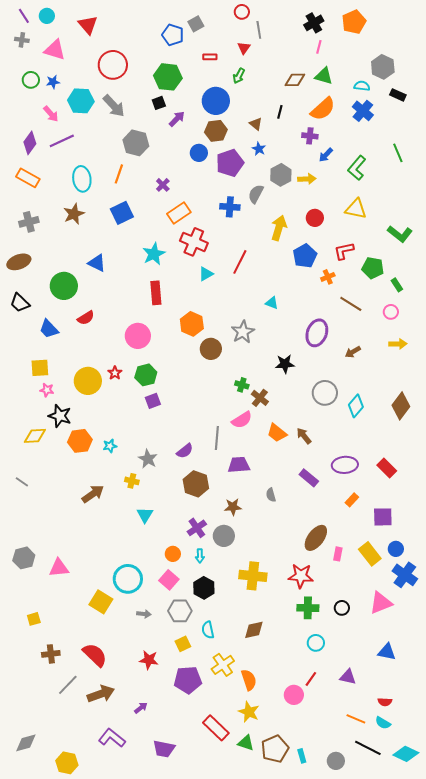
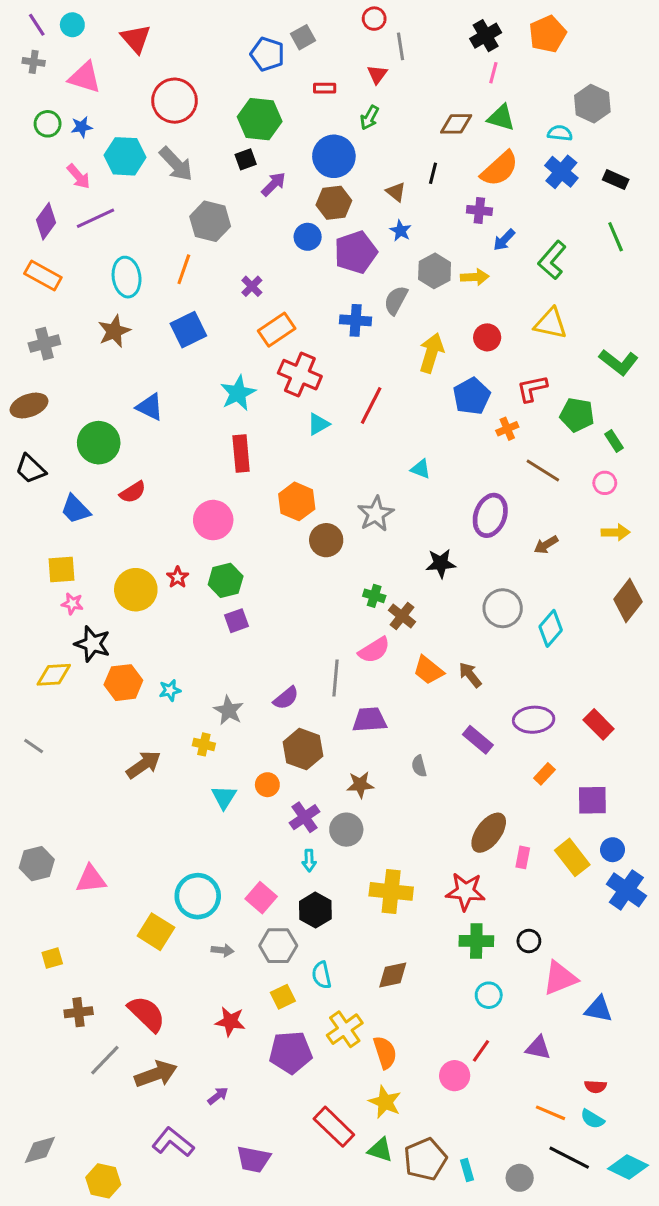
black rectangle: (398, 95) -> (616, 180), moved
brown diamond: (401, 406) -> (628, 601), moved
orange circle: (173, 554) -> (267, 785), moved
pink triangle: (381, 603) -> (560, 978), moved

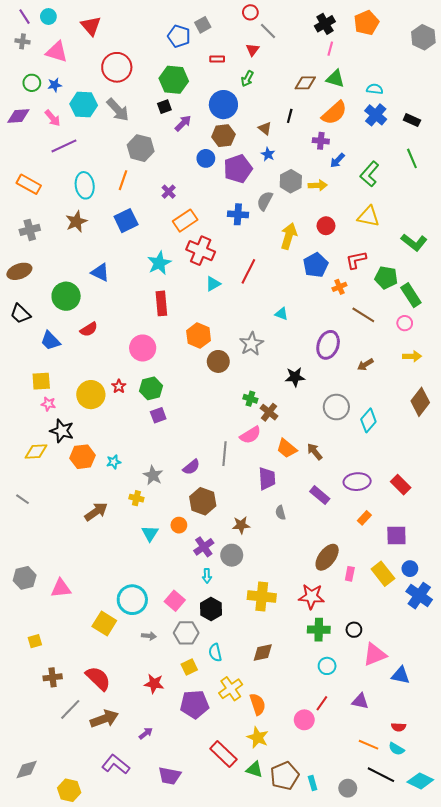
gray line: (400, 46) -> (268, 31), turned -36
gray hexagon: (592, 104) -> (423, 37), moved
purple diamond: (46, 221) -> (18, 116), moved, turned 50
green rectangle: (614, 441) -> (411, 295), size x1.6
purple trapezoid: (370, 720) -> (267, 478), moved, turned 90

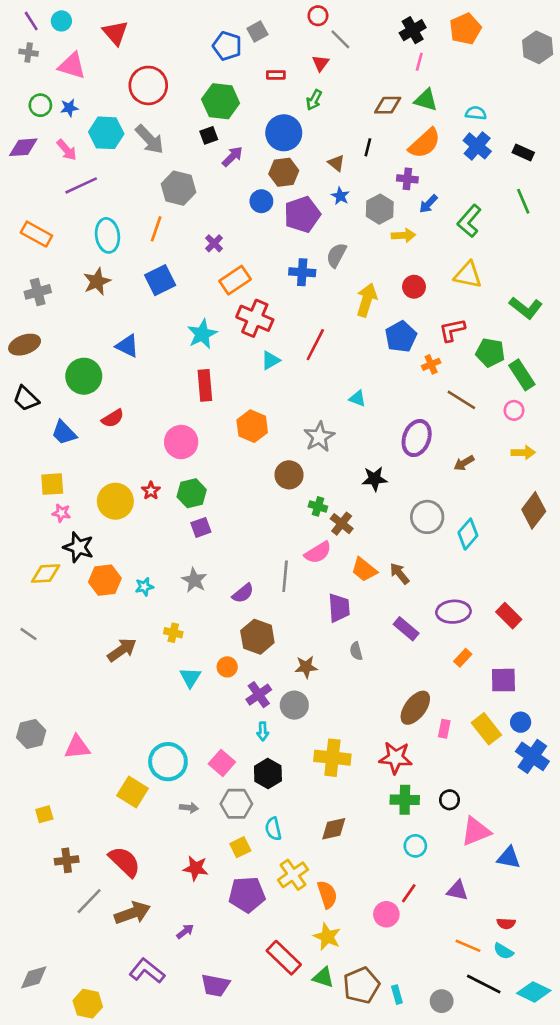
gray hexagon: (291, 181) -> (380, 209), moved
brown circle: (218, 361) -> (289, 475), moved
gray star: (153, 475) -> (194, 580), moved

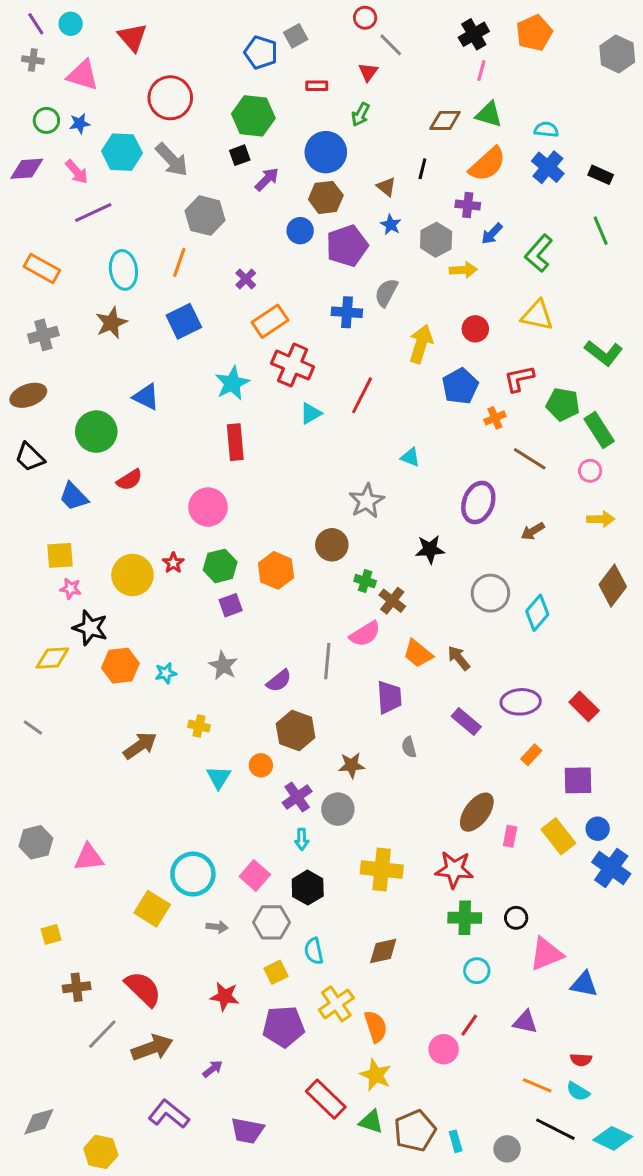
orange hexagon: (252, 426) -> (276, 570), moved

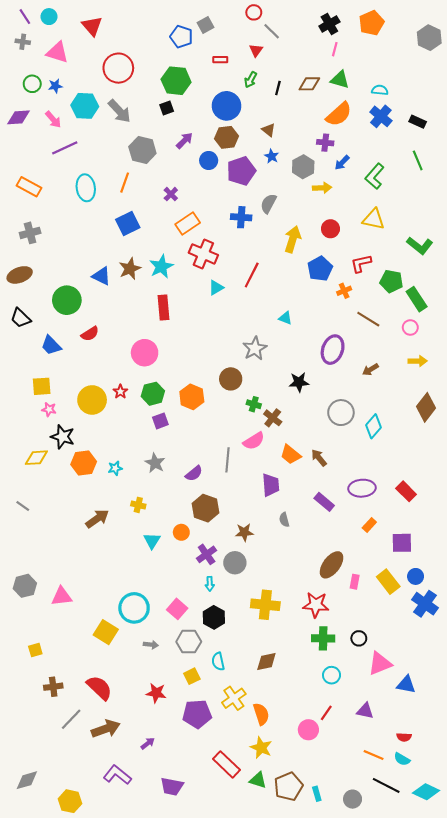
black line: (422, 169) -> (278, 88), moved
purple arrow: (267, 179) -> (184, 141), moved
brown star: (111, 323) -> (130, 269), moved

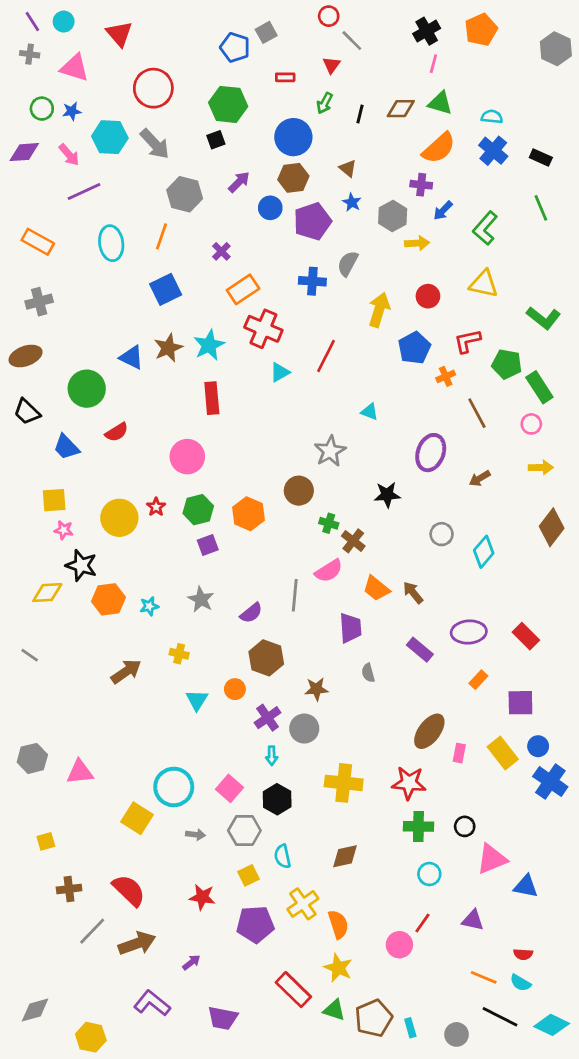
brown line: (368, 319) -> (477, 413), turned 30
gray circle: (341, 413) -> (442, 534), size x0.7

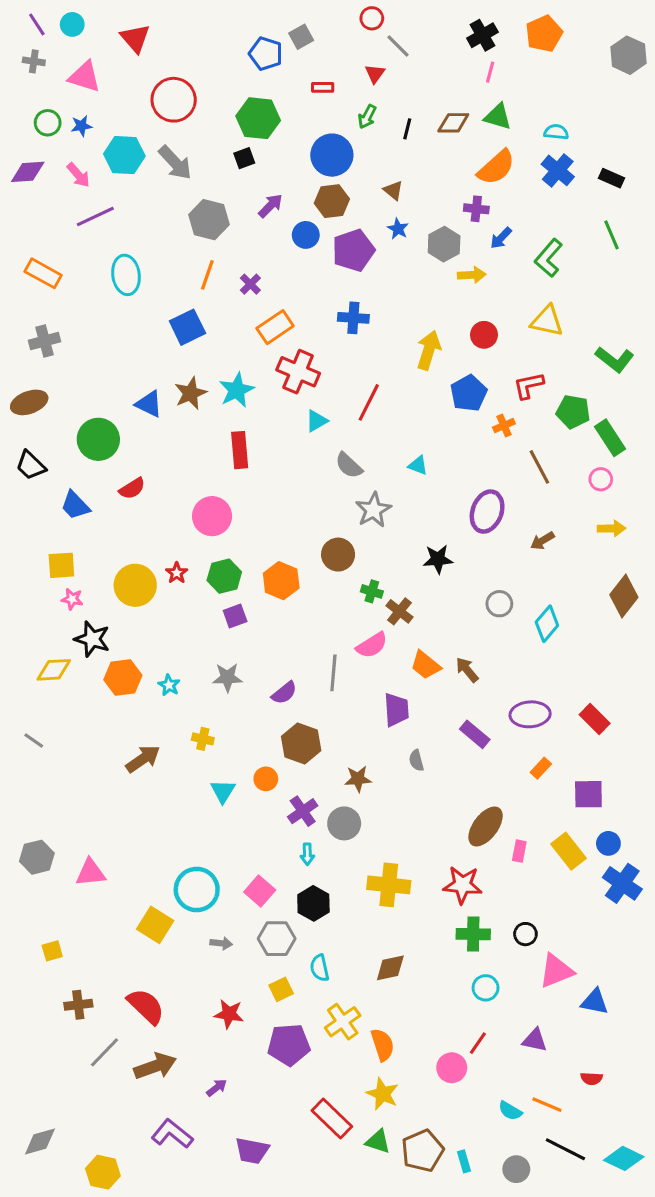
orange line: (161, 236) -> (207, 275), moved
gray semicircle: (348, 264) -> (349, 465), moved, turned -75
gray star: (201, 599) -> (227, 677), turned -30
cyan star: (149, 606) -> (169, 685), turned -30
cyan semicircle: (520, 983) -> (510, 1111), moved

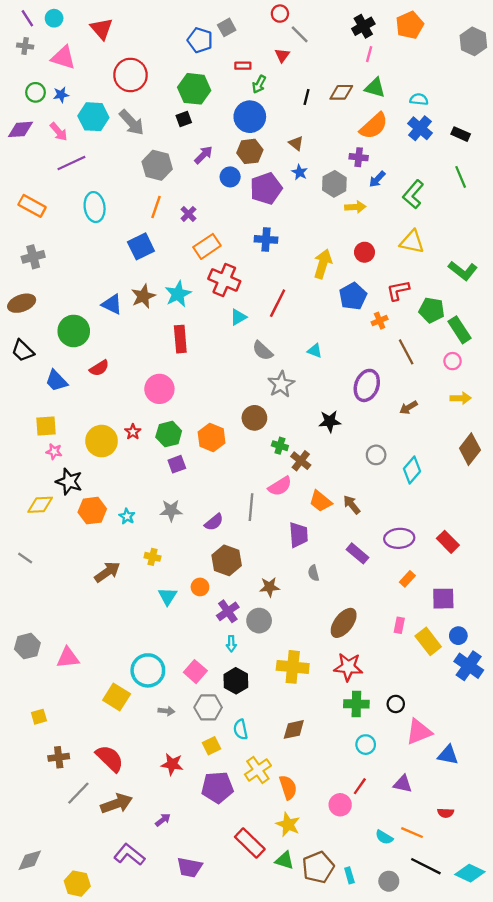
green arrow: (367, 117) -> (259, 84), moved
brown ellipse: (486, 827) -> (344, 623), moved
pink rectangle: (519, 851) -> (399, 625), moved

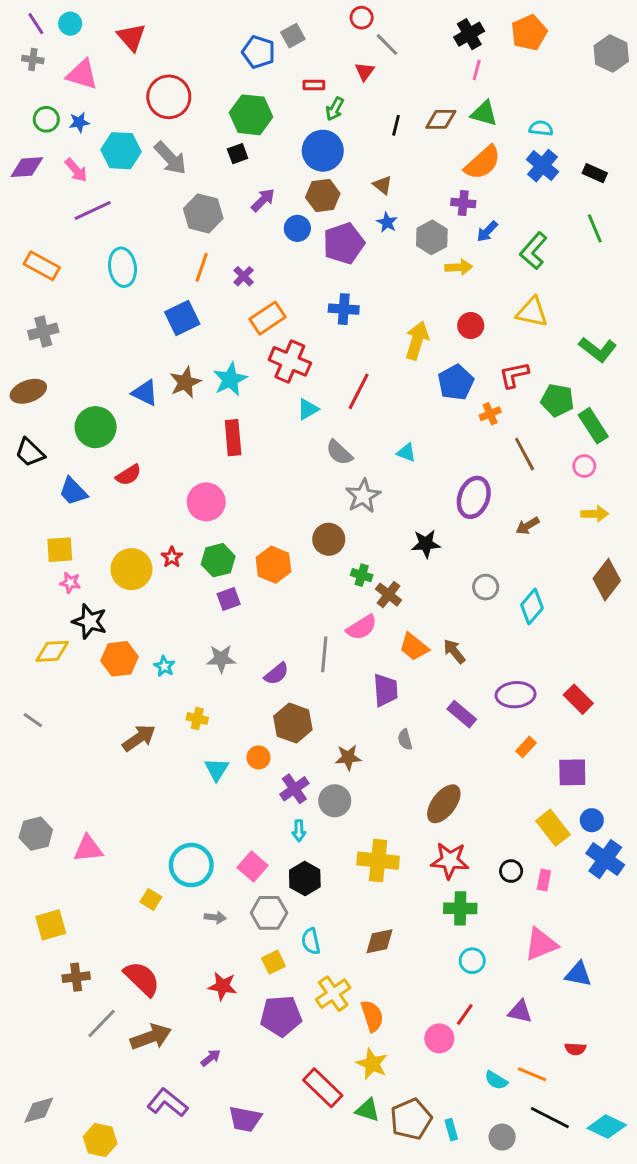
pink rectangle: (399, 625) -> (544, 880), moved
yellow square: (117, 697) -> (151, 899), size x0.6
black circle: (396, 704) -> (511, 871), moved
yellow square: (39, 717) -> (51, 925), size x1.5

